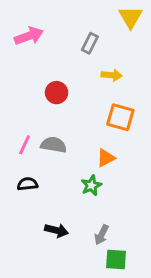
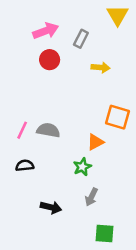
pink arrow: (29, 36) -> (46, 31), moved
red circle: (57, 93) -> (50, 60), moved
orange square: (120, 117) -> (118, 117), moved
gray arrow: (101, 235) -> (91, 197), moved

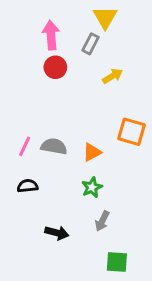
yellow triangle: (118, 15) -> (105, 17), moved
pink arrow: (46, 31) -> (51, 35), turned -75
yellow arrow: (101, 67) -> (112, 76), turned -36
orange triangle: (95, 142) -> (92, 152), moved

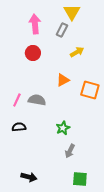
red circle: (55, 67) -> (33, 53), moved
orange triangle: (92, 152) -> (63, 80), moved
black arrow: (57, 233) -> (29, 177), moved

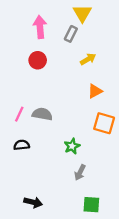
orange triangle: (63, 80) -> (95, 91), moved
orange square: (90, 90) -> (104, 123), moved

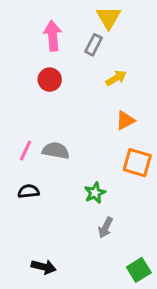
green square: (91, 205) -> (139, 270), moved, turned -36

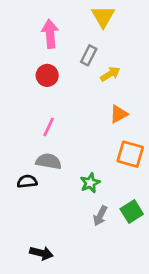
gray rectangle: (93, 45) -> (89, 55), moved
pink line: (26, 151) -> (49, 127), moved
gray semicircle: (56, 151) -> (49, 161), moved
green square: (139, 270) -> (132, 212), moved

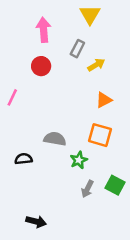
pink line: (49, 127) -> (12, 97), moved
orange square: (130, 154) -> (100, 135), moved
gray semicircle: (49, 161) -> (55, 139), moved
green square: (132, 212) -> (115, 185), turned -30

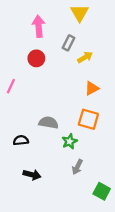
green square: (115, 185) -> (102, 191), moved
black arrow: (36, 222) -> (32, 175), moved

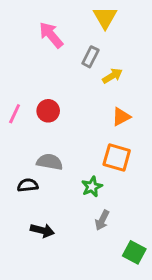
pink arrow: (39, 26) -> (51, 35), turned -35
red circle: (36, 58) -> (48, 111), moved
gray semicircle: (49, 123) -> (50, 162), moved

